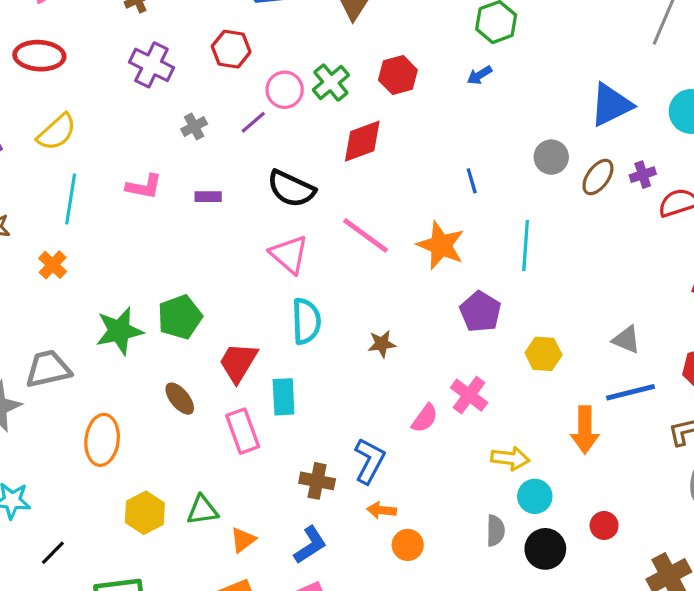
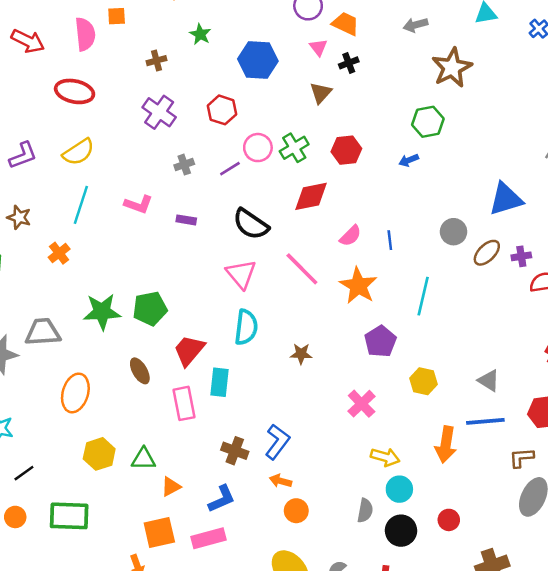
pink semicircle: (425, 418) -> (350, 236), moved

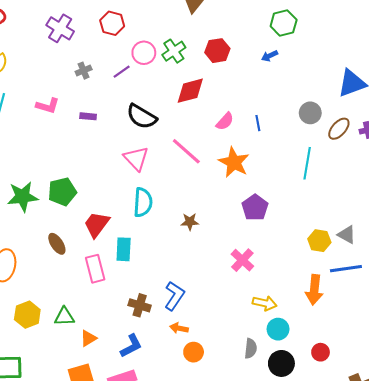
cyan line: (423, 296) -> (307, 163), moved
yellow hexagon: (423, 381) -> (319, 241), moved

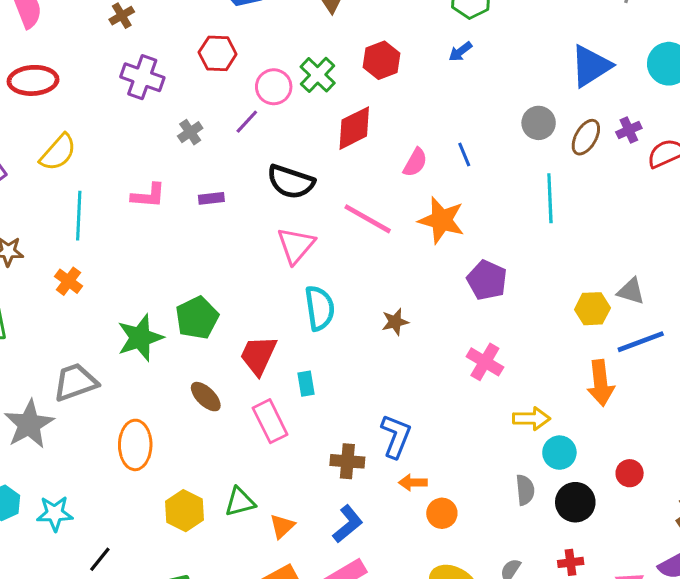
pink triangle: (136, 158) -> (296, 245), turned 36
cyan rectangle: (124, 249) -> (306, 384), size x0.7

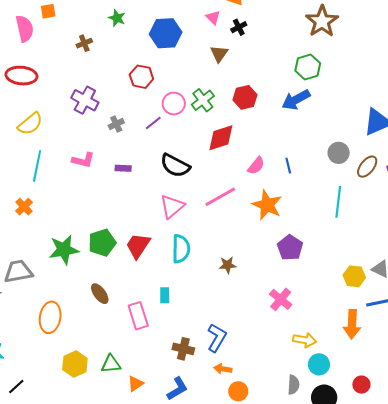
blue arrow: (460, 52) -> (296, 100), size x1.8
purple cross: (142, 77) -> (85, 100), moved
pink line: (368, 219) -> (220, 197), turned -68
red trapezoid: (258, 355) -> (138, 246), moved

